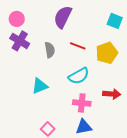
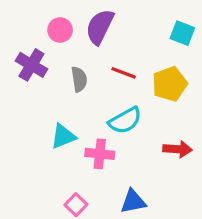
pink circle: (17, 19) -> (60, 30), moved
pink cross: (82, 103) -> (100, 154), moved

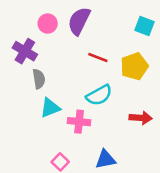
gray semicircle: (79, 79) -> (39, 79), moved

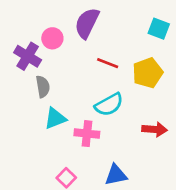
pink circle: (48, 24) -> (52, 38), moved

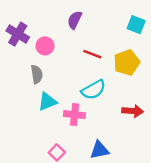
purple semicircle: (87, 23) -> (75, 20), size x0.7
pink circle: (52, 38) -> (45, 46), moved
purple cross: (28, 56) -> (18, 34), moved

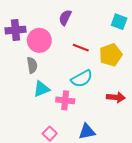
purple cross: (18, 34) -> (16, 30), turned -36
pink circle: (45, 46) -> (39, 40), size x1.5

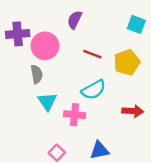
cyan triangle: (41, 89) -> (47, 102), turned -42

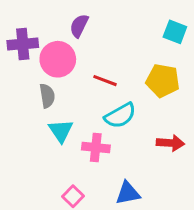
purple semicircle: (75, 20) -> (79, 26), moved
red line: (92, 54) -> (105, 81), moved
yellow pentagon: (127, 62) -> (163, 81), turned 30

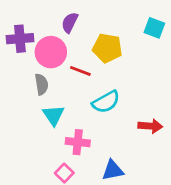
red line: (105, 81) -> (80, 71), moved
yellow pentagon: (163, 81) -> (107, 48), moved
pink cross: (96, 148) -> (78, 142), moved

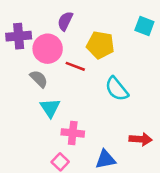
gray semicircle: (41, 84) -> (39, 79), turned -36
cyan semicircle: (106, 102) -> (117, 89), moved, turned 80
red arrow: (150, 126) -> (141, 139), moved

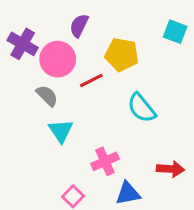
purple cross: (19, 36) -> (23, 44), turned 35
red line: (75, 66) -> (91, 80), turned -48
pink cross: (73, 133) -> (105, 161), moved, turned -30

